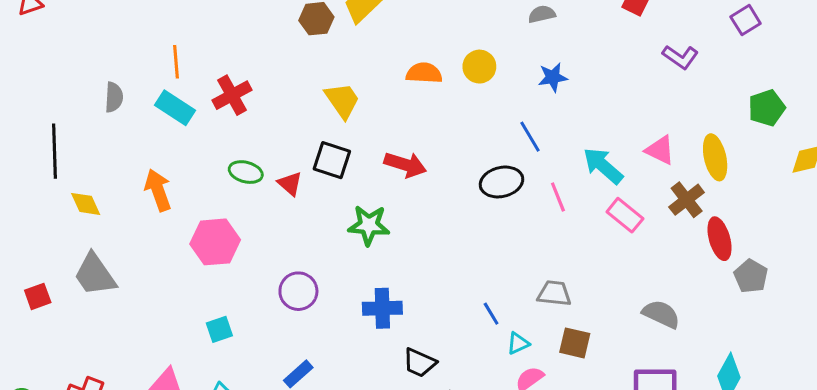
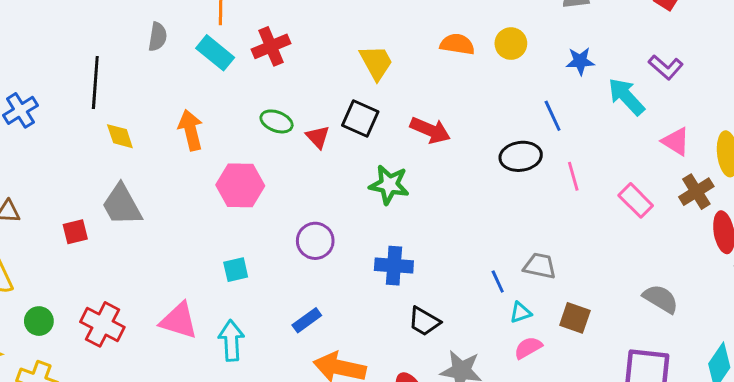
purple L-shape: (680, 57) -> (666, 67), moved
cyan arrow: (603, 166) -> (626, 97), moved
gray trapezoid: (554, 293) -> (540, 266), moved
red square: (38, 296) -> (75, 232), moved

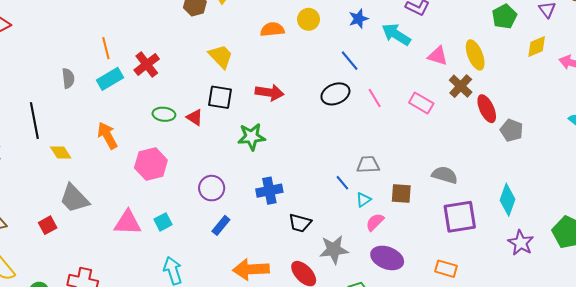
cyan rectangle: (215, 53) -> (110, 79), turned -55
gray semicircle: (661, 299) -> (445, 175), moved
blue rectangle: (307, 320) -> (221, 225), moved
pink triangle: (179, 321) -> (128, 223), moved

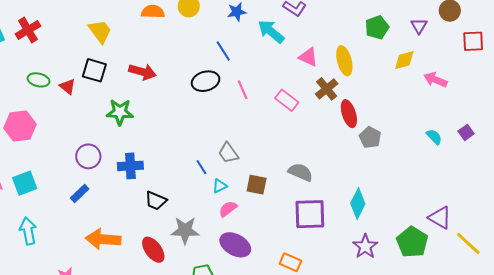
gray trapezoid: (368, 165) -> (228, 153), turned -130
purple circle: (212, 188) -> (88, 156), moved
cyan square: (163, 222) -> (25, 183), size x1.4

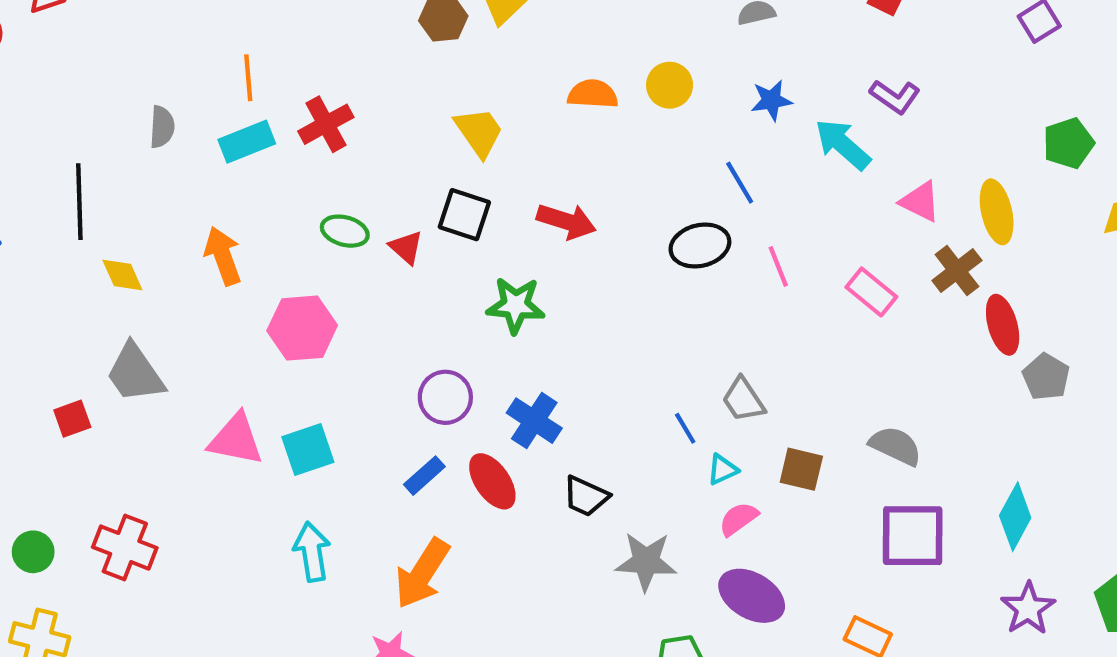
blue cross: (130, 166) -> (534, 421), turned 35
orange arrow: (103, 239) -> (422, 573), moved, turned -64
red ellipse: (153, 250) -> (492, 481), moved

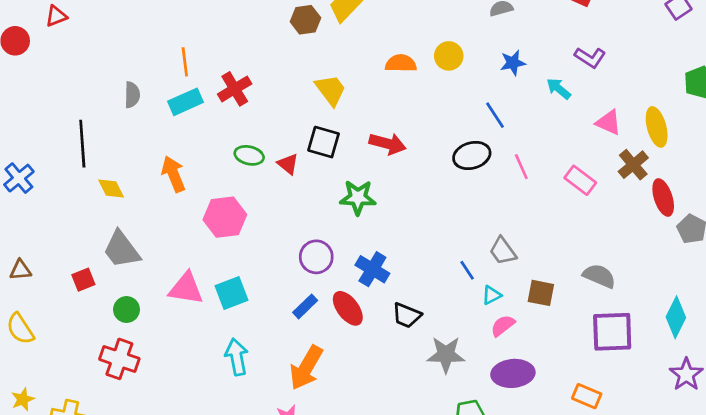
cyan arrow: (843, 144) -> (559, 89), size x0.7
green circle: (33, 552) -> (127, 310), moved
purple ellipse: (752, 596) -> (513, 373), turned -33

